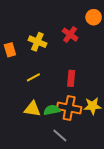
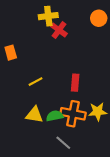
red cross: (70, 35) -> (59, 30), moved
yellow cross: (37, 42) -> (48, 16), moved, turned -30

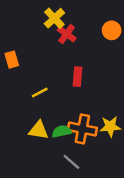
yellow cross: (48, 16) -> (54, 18), turned -36
orange circle: (99, 18) -> (112, 30), moved
red rectangle: (75, 83) -> (78, 77), moved

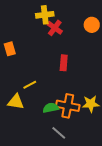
yellow cross: (54, 18) -> (45, 15), turned 36
yellow line: (40, 92) -> (30, 85), moved
yellow triangle: (39, 130) -> (16, 102), moved

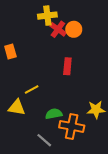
orange circle: (92, 25) -> (74, 29), moved
orange cross: (68, 106) -> (72, 126), moved
gray line: (59, 133) -> (44, 140), moved

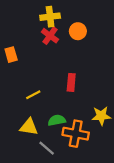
red cross: (58, 29) -> (50, 36), moved
red rectangle: (67, 66) -> (71, 82), moved
yellow triangle: (17, 107) -> (29, 127), moved

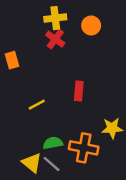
orange circle: (78, 31) -> (91, 25), moved
green semicircle: (57, 120) -> (53, 143), moved
yellow triangle: (29, 127) -> (32, 163), moved, turned 30

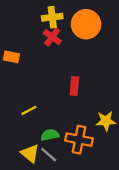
orange circle: (91, 25) -> (86, 24), size x1.6
orange rectangle: (12, 60) -> (11, 57), turned -63
yellow line: (37, 105) -> (29, 110), moved

